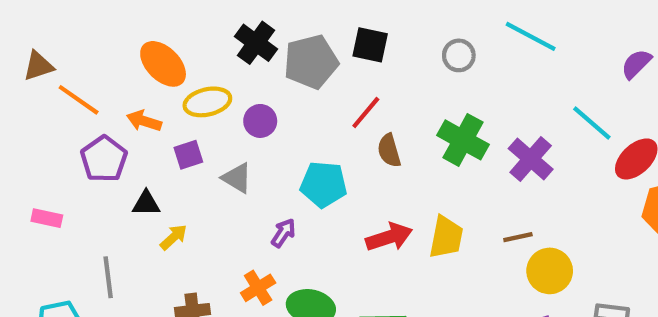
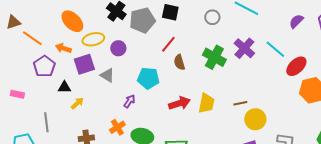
purple square: (188, 155) -> (84, 64), size x1.5
purple cross: (531, 159) -> (244, 48), moved

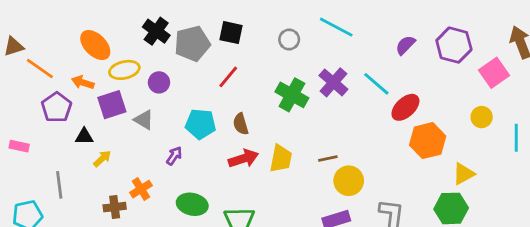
brown semicircle: (179, 62) -> (241, 124), moved
orange cross: (117, 127) -> (141, 189), moved

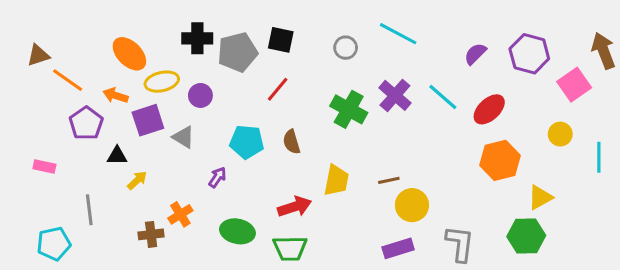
black cross: (156, 31) -> (197, 38), turned -36
red ellipse: (405, 107) -> (489, 109), moved
red arrow: (243, 159) -> (295, 207), moved

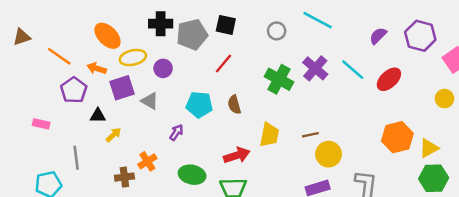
brown triangle: (38, 55) -> (22, 37), moved
orange hexagon: (500, 160) -> (397, 137), moved
green hexagon: (526, 236) -> (434, 178), moved

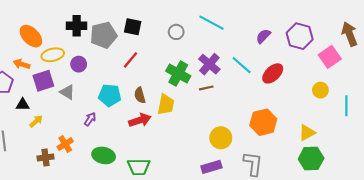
yellow trapezoid: (269, 135) -> (166, 105), moved
brown line: (310, 135) -> (206, 88), moved
orange hexagon: (397, 137) -> (263, 122), moved
red arrow: (237, 155) -> (140, 120), moved

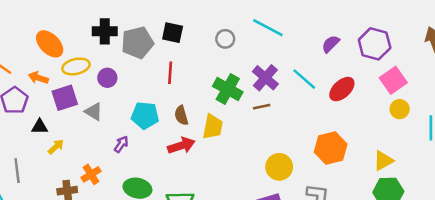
pink square: (330, 57) -> (393, 80), moved
red line: (131, 60) -> (170, 73), turned -36

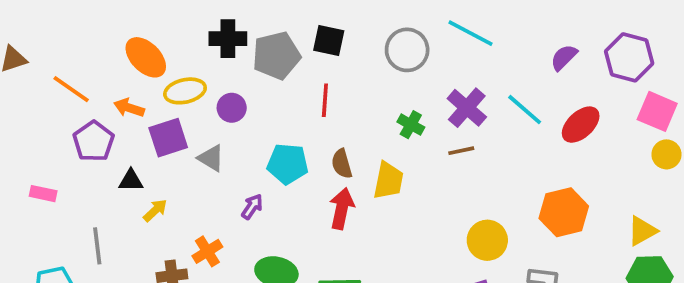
gray circle: (225, 39) -> (407, 50), size x1.5
pink square: (393, 80) -> (657, 111), turned -32
green cross: (228, 89) -> (411, 125), size x0.6
red arrow: (181, 145) -> (342, 209), turned -60

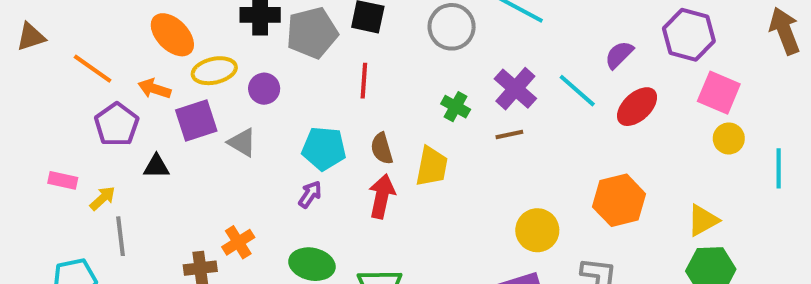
purple semicircle: (564, 57) -> (619, 55), moved
purple arrow: (252, 207) -> (310, 194), moved
yellow arrow: (155, 210) -> (103, 198), moved

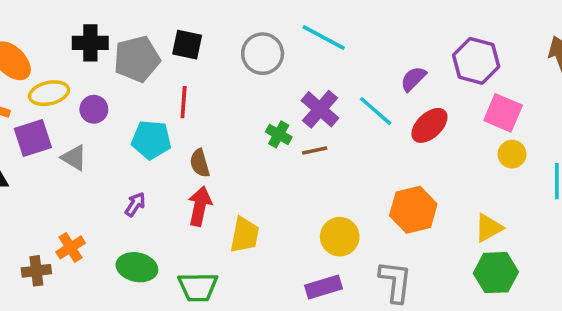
green cross: (456, 107) -> (279, 134), moved
cyan pentagon: (324, 148) -> (151, 140), moved
yellow trapezoid: (432, 166) -> (245, 235), moved

